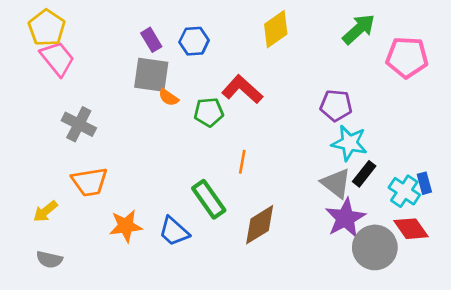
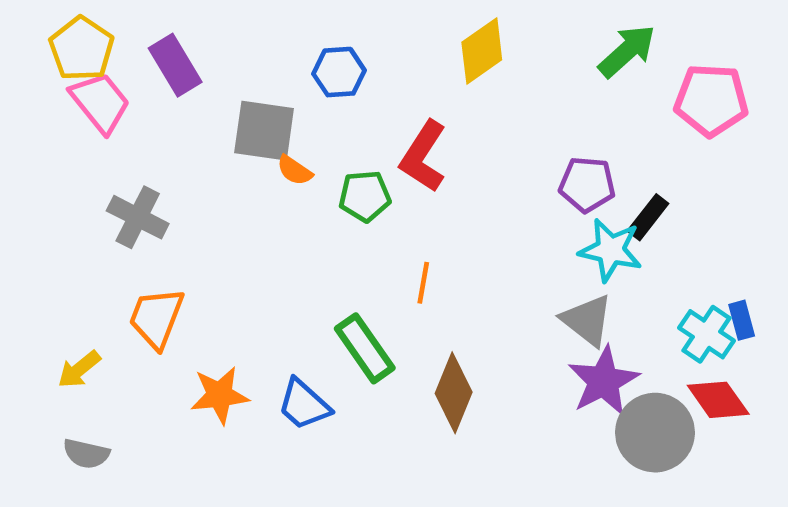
purple rectangle: (151, 40) -> (175, 65), moved, size x1.4
red L-shape: (242, 89) -> (423, 156), turned -99
black rectangle: (364, 174) -> (648, 217), moved
orange trapezoid: (90, 182) -> (156, 318), turned 120
brown diamond: (260, 225) -> (454, 393), turned -36

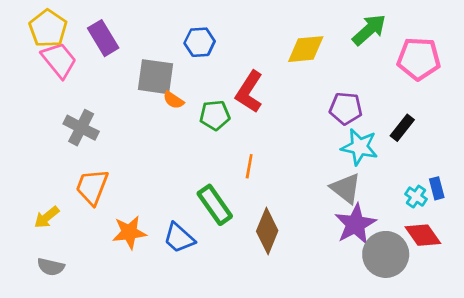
yellow diamond: (482, 51) -> (306, 49), moved, turned 30
black rectangle: (648, 217) -> (402, 128), moved
cyan cross: (706, 334) -> (416, 197), size x0.7

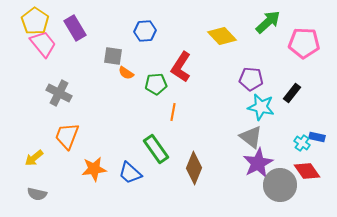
yellow diamond: (306, 49) -> (222, 36), turned 52
gray square: (156, 77) -> (113, 56), size x0.7
orange line: (249, 166) -> (173, 112), moved
blue rectangle: (437, 188) -> (317, 137), turned -63

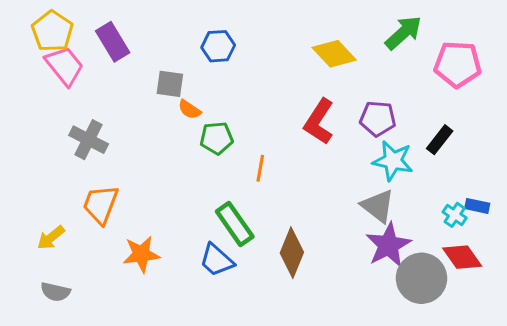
red L-shape: (181, 67) -> (319, 122), moved
green pentagon: (156, 84) -> (217, 138), moved
blue trapezoid: (130, 173) -> (217, 260), moved

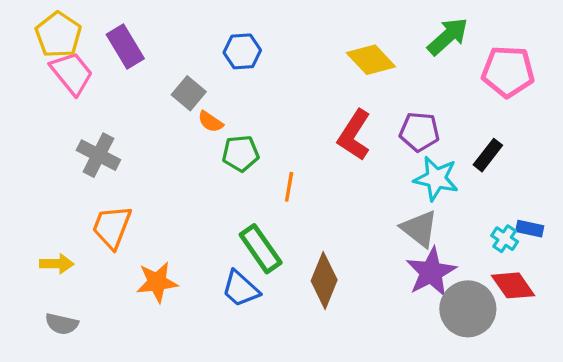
gray square: (170, 84) -> (189, 93), turned 32
yellow arrow: (51, 238) -> (57, 264), turned -140

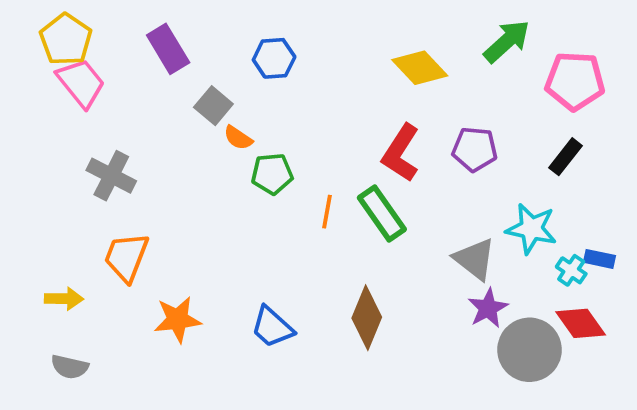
purple rectangle: (125, 46) -> (168, 49), moved
black rectangle: (488, 155) -> (565, 157), moved
cyan star: (436, 178) -> (531, 229), moved
green rectangle: (261, 249) -> (382, 214), moved
purple star: (431, 272) -> (488, 308), size x0.7

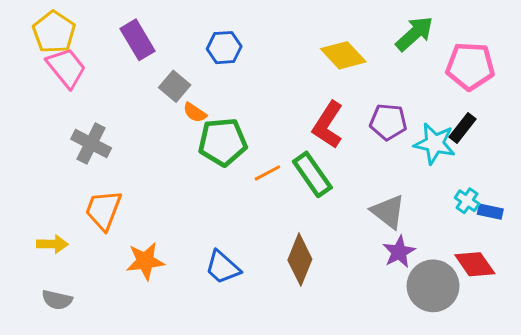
green pentagon: (272, 174) -> (223, 142), size x1.4
orange line: (327, 212) -> (267, 173), turned 52
cyan star: (531, 229) -> (435, 144), moved
cyan cross: (571, 270) -> (467, 201), moved

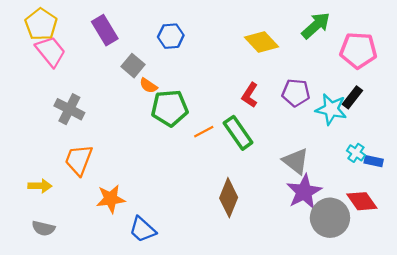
red L-shape: (328, 125) -> (250, 95), size x0.7
purple star: (399, 252) -> (304, 192), size x1.4
blue trapezoid: (223, 267) -> (142, 230), moved

